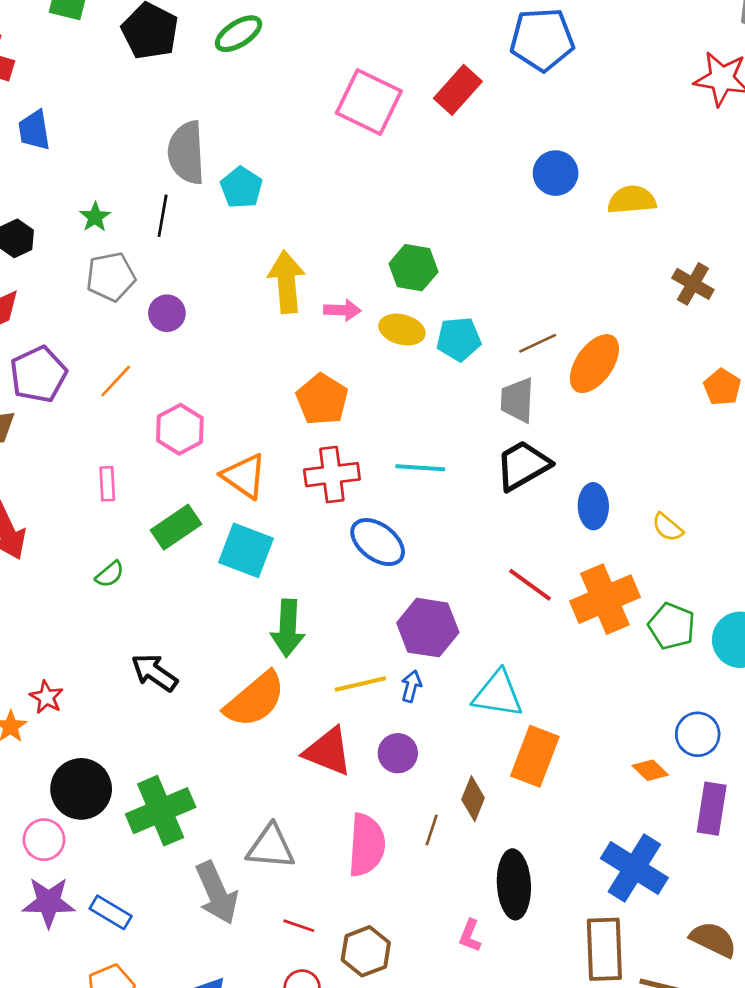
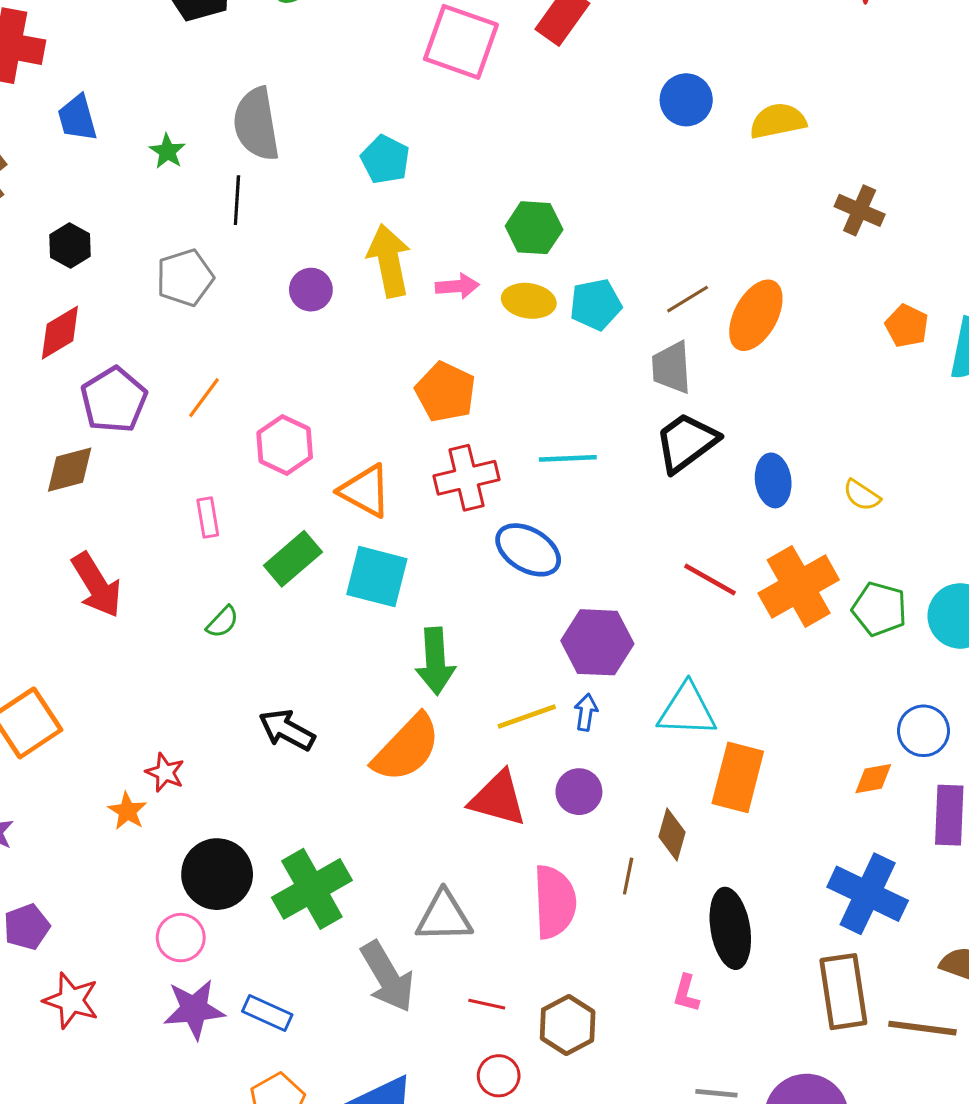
cyan pentagon: (241, 188) -> (385, 159), moved
green star: (95, 217) -> (167, 151), moved
purple circle: (167, 313) -> (311, 290), moved
orange diamond: (650, 770) -> (873, 779), turned -48

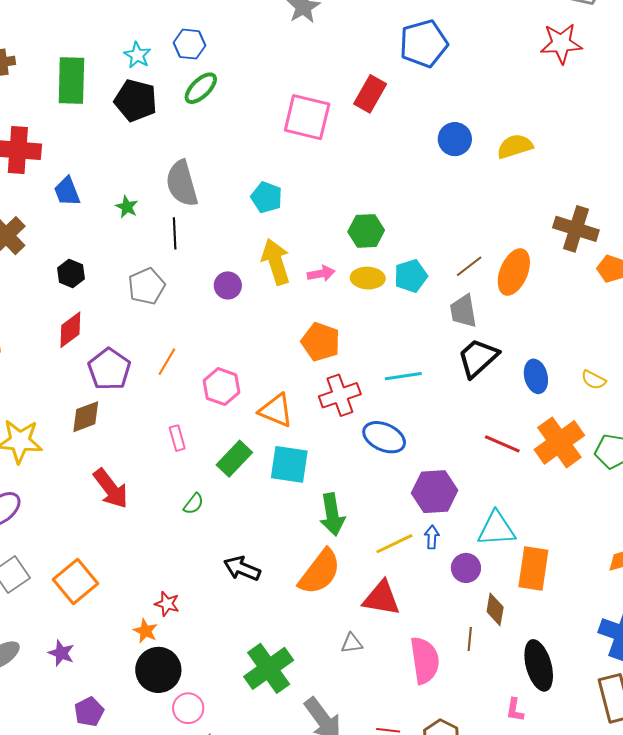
brown cross: (860, 210) -> (576, 229), moved, size x1.4
purple circle: (579, 792) -> (466, 568), moved
black circle: (217, 874) -> (158, 670), moved
gray triangle: (444, 917) -> (352, 643), moved, size x0.6

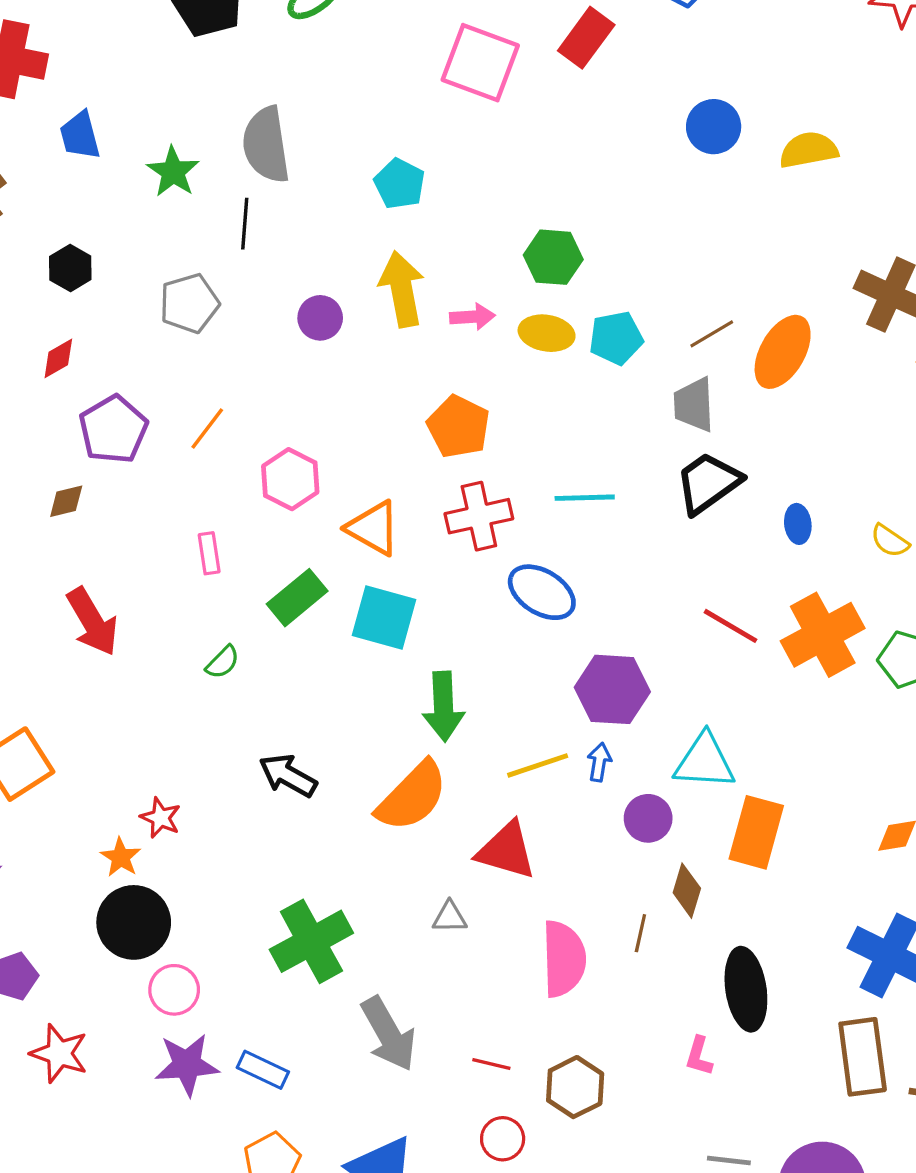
green star: (127, 207) -> (173, 172), size x1.4
red diamond: (70, 330) -> (58, 358), size x0.7
blue ellipse: (536, 376) -> (798, 524), size x0.7
brown diamond: (86, 417) -> (66, 501), size x0.7

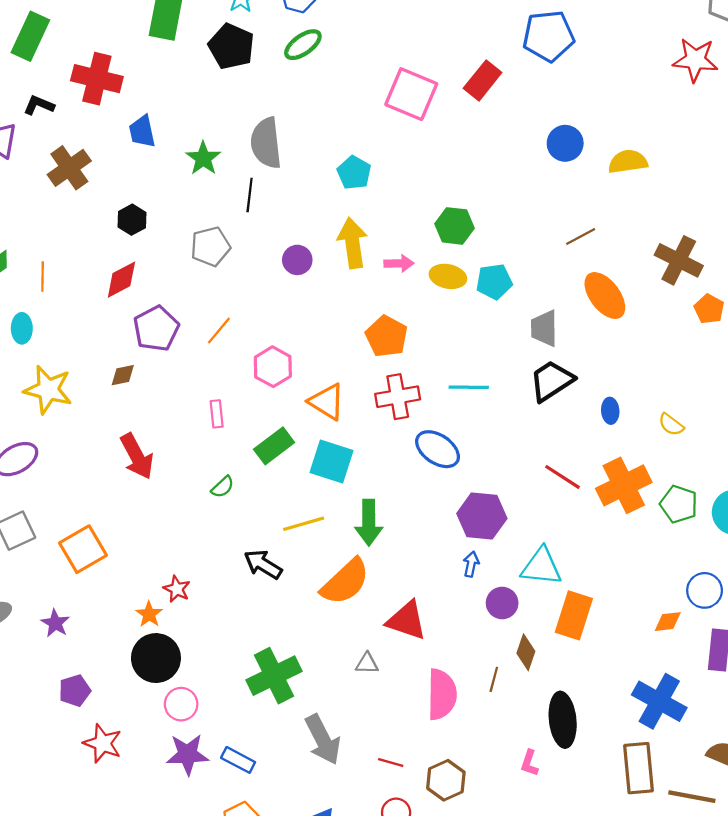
brown line: (712, 334) -> (581, 236), moved
orange ellipse: (783, 352) -> (605, 296), turned -69
red diamond: (58, 358) -> (121, 280), size x1.4
yellow line: (538, 765) -> (304, 524), moved

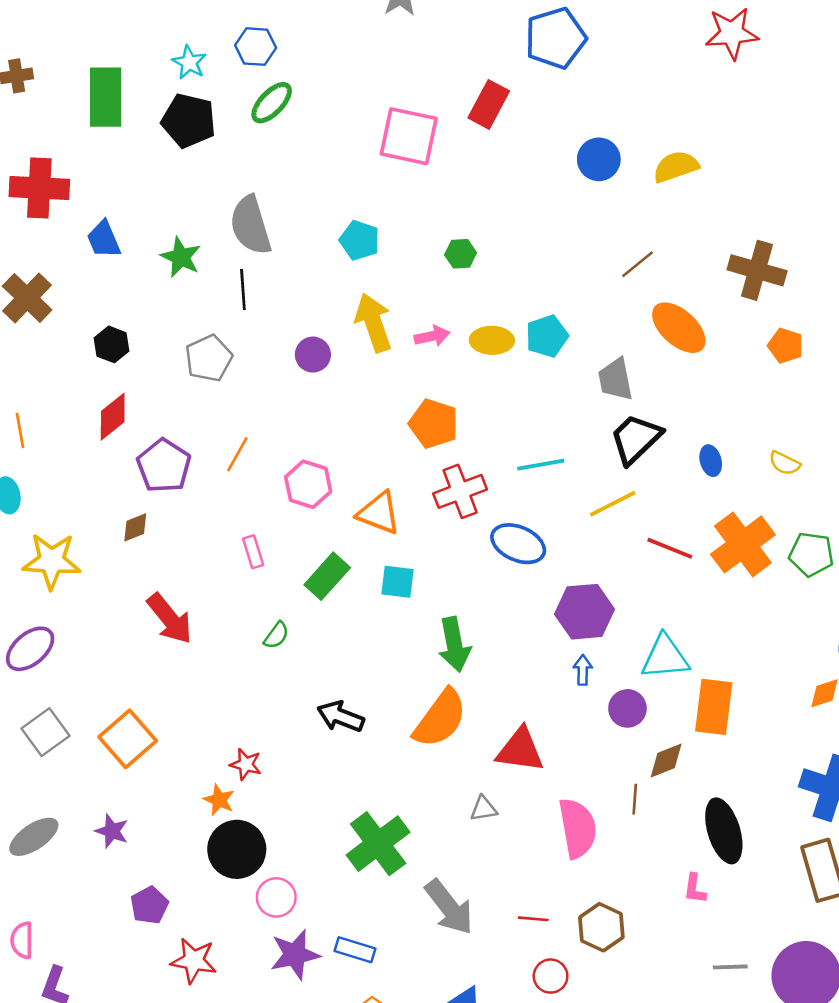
green hexagon: (455, 226) -> (461, 254), moved, size x0.7
orange pentagon: (709, 309) -> (786, 346), moved
cyan square: (332, 462) -> (398, 582), size x0.7
yellow line: (304, 524) -> (613, 504), moved
brown diamond: (526, 652) -> (666, 760), turned 60

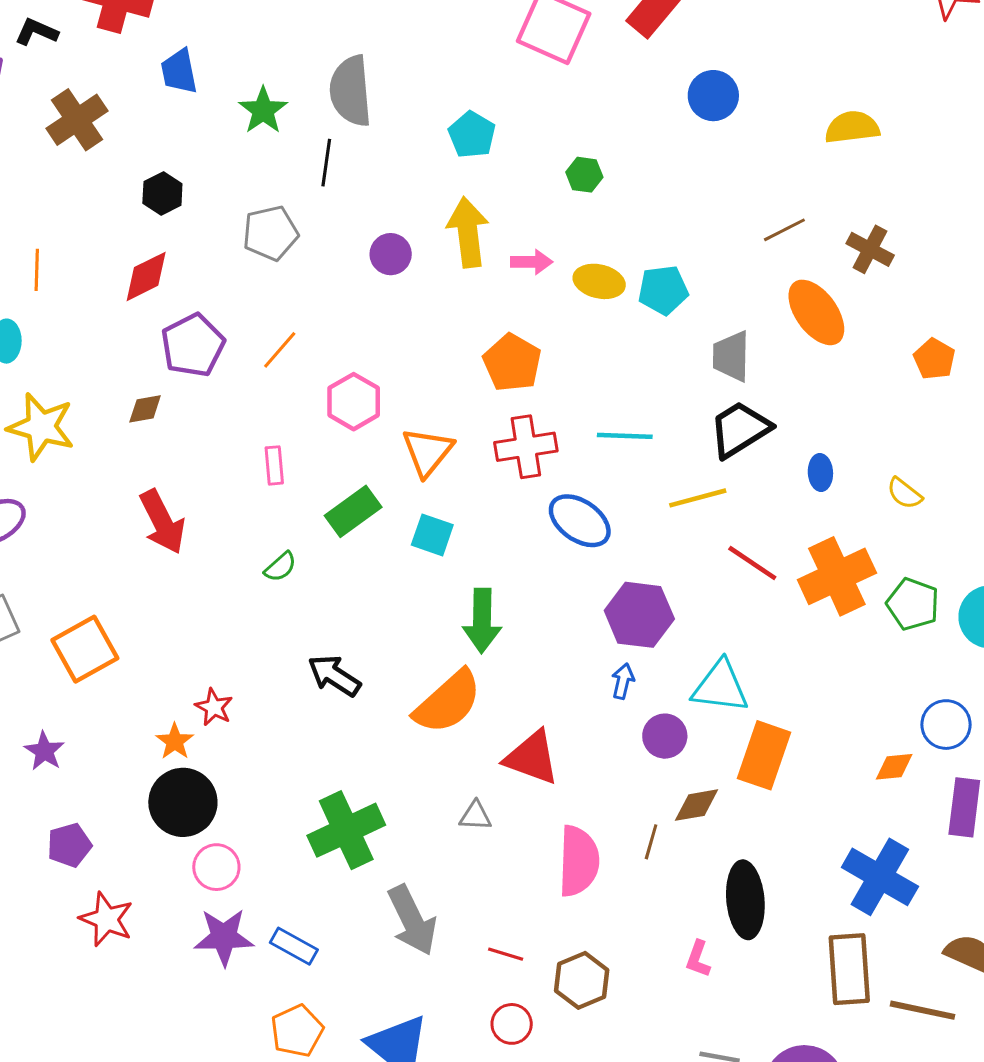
blue circle: (599, 159) -> (713, 96), moved
brown cross: (757, 270) -> (870, 249), moved, size x0.7
orange triangle: (379, 513) -> (428, 452), turned 36

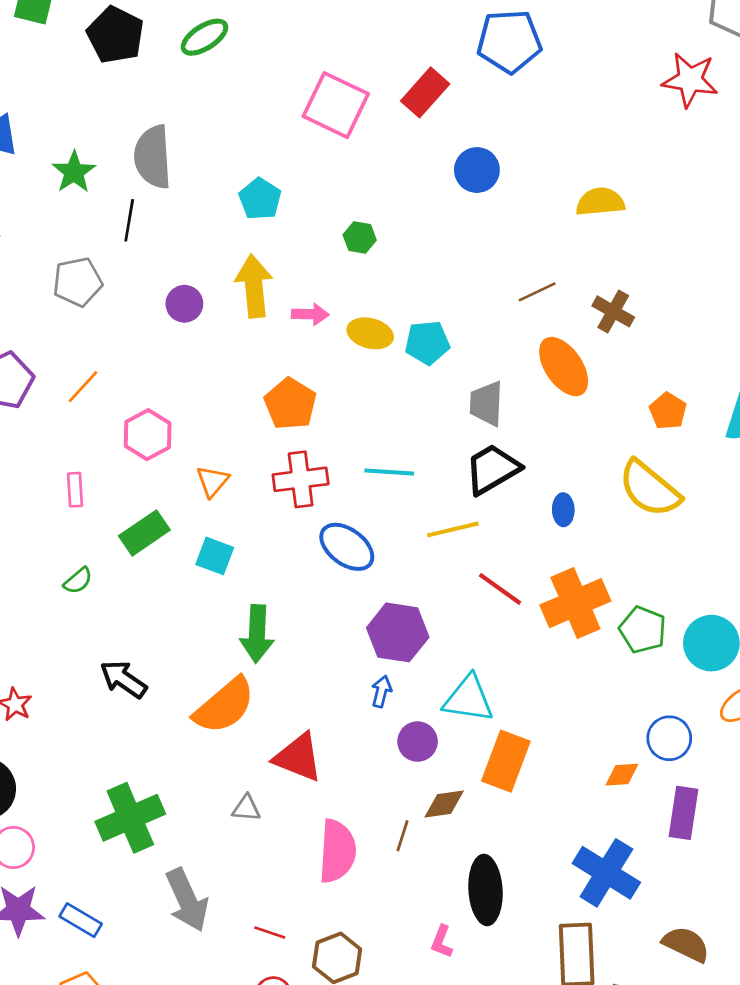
orange triangle: (428, 452) -> (213, 481), size x0.7
yellow semicircle: (904, 493) -> (650, 489), moved, size x2.0

